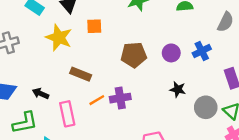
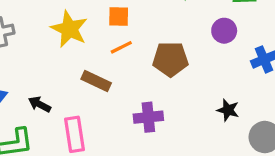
purple circle: (171, 53) -> (224, 31), moved
orange line: (97, 100) -> (121, 47), moved

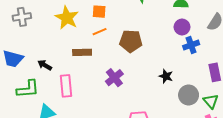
purple circle: (224, 31) -> (182, 27), moved
brown rectangle: (96, 81) -> (82, 52), turned -30
purple cross: (148, 117) -> (114, 78), turned -36

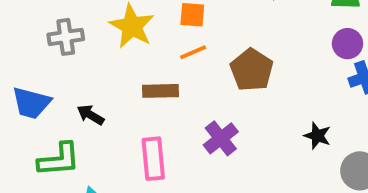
gray cross: (22, 17) -> (66, 37), moved
brown pentagon: (131, 41) -> (252, 70), turned 30
pink rectangle: (66, 86) -> (153, 159), moved

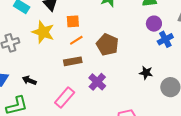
brown rectangle: (160, 91) -> (73, 61), moved
pink rectangle: (153, 159) -> (65, 98), turned 55

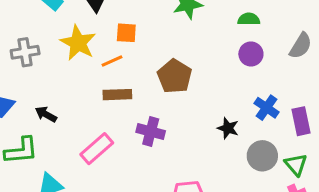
blue cross: (165, 39) -> (267, 108), moved, turned -35
orange line: (76, 40) -> (112, 61), moved
purple cross: (97, 82) -> (151, 132), turned -36

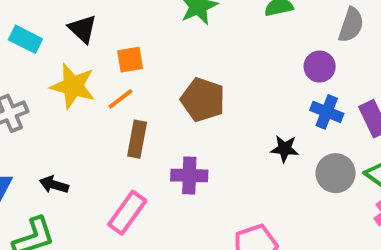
purple circle: (251, 54) -> (320, 67), moved
brown rectangle: (117, 95) -> (137, 139), turned -64

